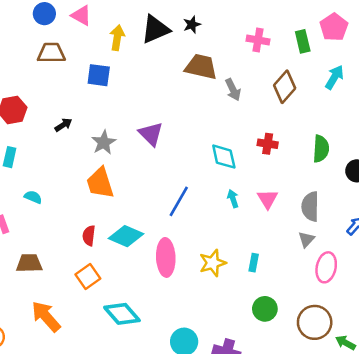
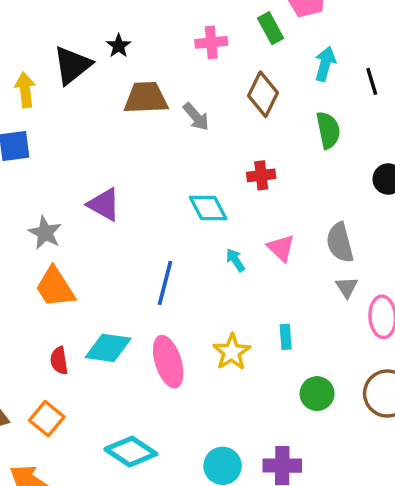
green semicircle: (321, 149) -> (328, 130), moved
orange square: (88, 277) -> (47, 419), moved

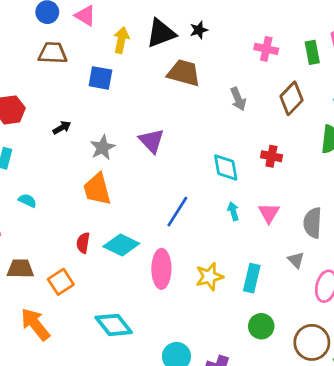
brown trapezoid: (146, 98) -> (184, 73), moved
gray triangle: (347, 287) -> (296, 260), moved, turned -30
cyan rectangle: (286, 337) -> (252, 278), size x1.5

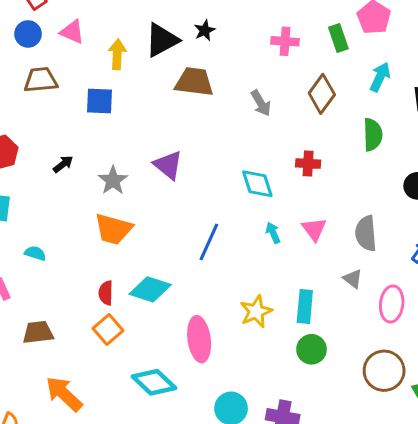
orange trapezoid: (97, 189) -> (113, 229), turned -52
pink ellipse: (161, 269) -> (199, 339), moved
orange square: (61, 282) -> (108, 329), moved
green circle: (261, 326) -> (311, 349), moved

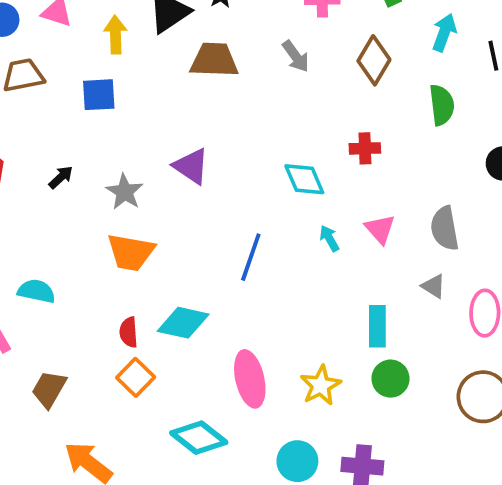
gray arrow: (261, 103) -> (296, 56), moved
cyan semicircle: (35, 253) -> (36, 291), size x1.4
yellow star: (256, 312) -> (321, 385), moved
brown trapezoid: (38, 332) -> (49, 389), turned -48

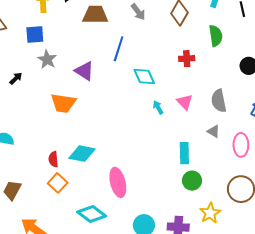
red cross: (365, 148) -> (187, 59), moved
gray star: (125, 192) -> (47, 59), moved
orange trapezoid: (131, 252) -> (63, 103), moved
blue line: (251, 257) -> (119, 49), moved
yellow star: (321, 385) -> (210, 213), moved

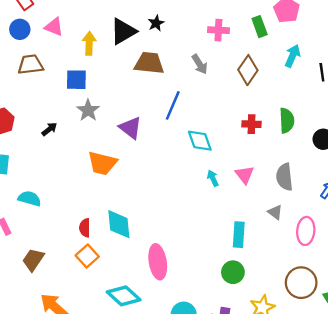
green semicircle: (216, 36) -> (287, 121), moved
cyan diamond: (82, 154) -> (119, 224), turned 68
green circle: (192, 181) -> (233, 272), moved

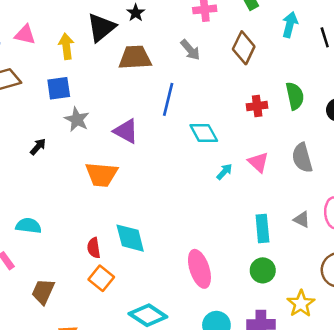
cyan arrow: (213, 178) -> (224, 172), turned 77
gray triangle: (275, 212) -> (302, 219), moved
pink ellipse: (158, 262) -> (199, 269), moved

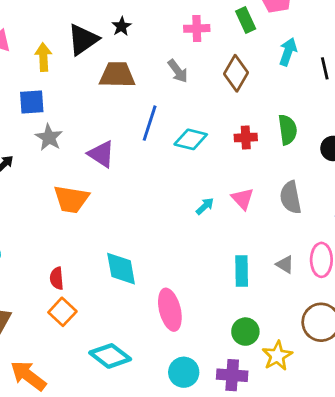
cyan diamond: (204, 133) -> (191, 139), moved, turned -52
cyan diamond: (130, 238) -> (121, 269), moved
green circle: (263, 270) -> (245, 332), moved

